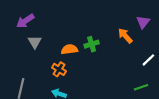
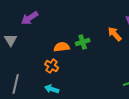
purple arrow: (25, 21) -> (30, 18), moved
gray triangle: (35, 42) -> (11, 40), moved

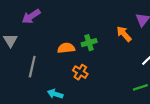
orange cross: (52, 66) -> (80, 72), moved
gray line: (16, 84) -> (32, 67), moved

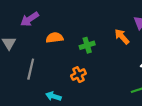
orange semicircle: (66, 48) -> (55, 38), moved
orange cross: (80, 72) -> (78, 75), turned 32

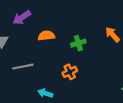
gray line: (31, 69) -> (23, 67), turned 66

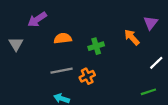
gray line: (23, 67) -> (62, 71), moved

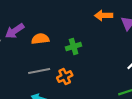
purple arrow: (37, 19) -> (15, 31), moved
orange arrow: (132, 37) -> (104, 15), moved, turned -49

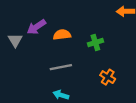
orange cross: (65, 77) -> (108, 77), moved, turned -32

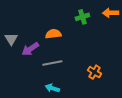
purple arrow: (36, 27) -> (30, 49), moved
green cross: (95, 43) -> (82, 17), moved

